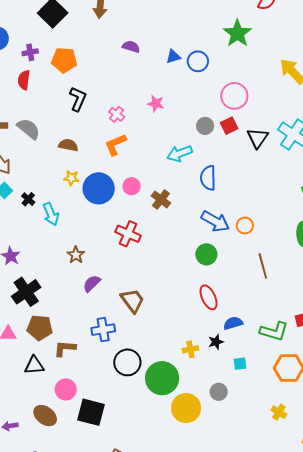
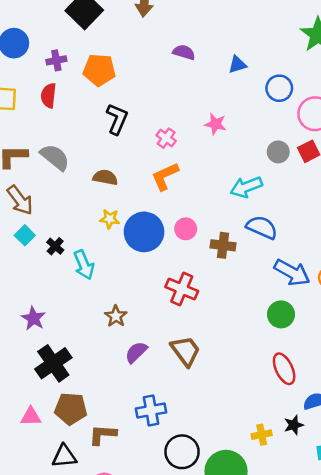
blue circle: (198, 61) -> (279, 88), moved
blue semicircle: (208, 178) -> (262, 227), moved, turned 115
brown cross: (161, 199) -> (223, 245), turned -30
brown trapezoid: (132, 301) -> (186, 351), moved

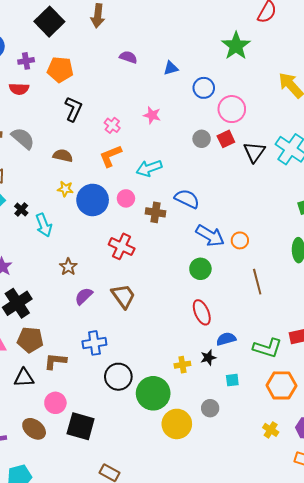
red semicircle: (49, 96) -> (19, 89), turned -96
cyan arrow: (246, 187) -> (149, 168), moved

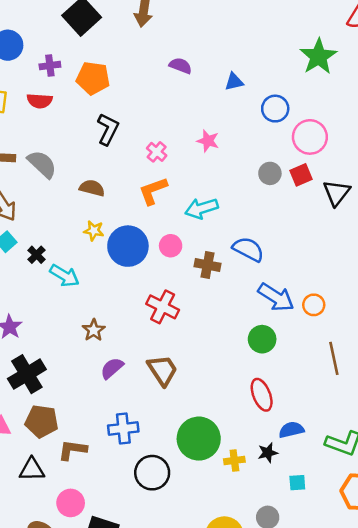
cyan arrow: (44, 225) -> (64, 276), turned -40
green circle: (153, 393) -> (199, 439), moved

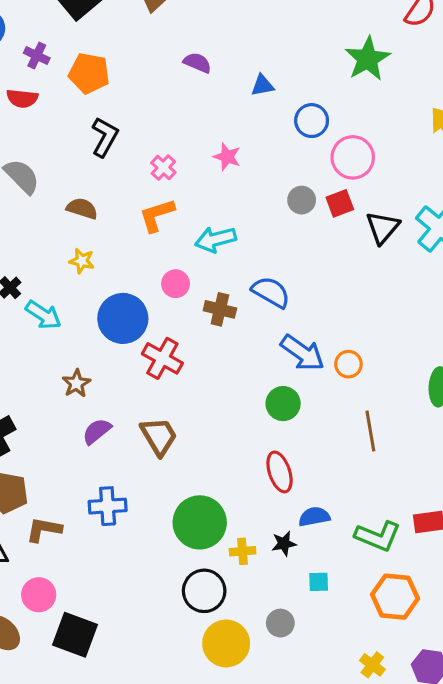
purple cross: (50, 66) -> (37, 56), turned 30
blue circle: (128, 246) -> (123, 318), moved
black circle: (152, 473) -> (204, 591), moved

